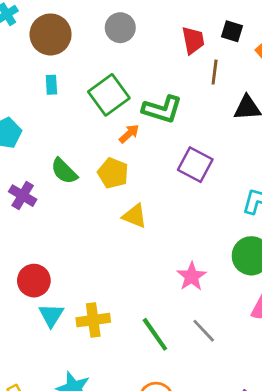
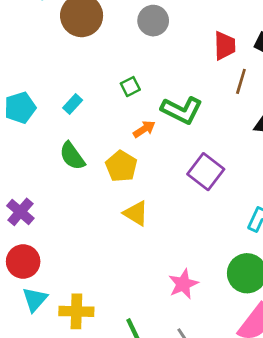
cyan rectangle: (51, 85) -> (73, 104), moved, turned 36
green square: (109, 95) -> (130, 87), size x0.5
purple cross: (23, 196) -> (20, 212), moved

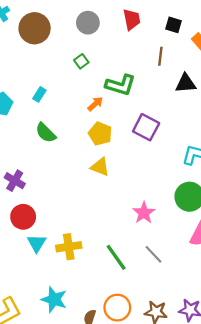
red trapezoid: (225, 46) -> (132, 19), moved
green square: (130, 87) -> (81, 61), moved
yellow pentagon: (121, 166) -> (100, 134), moved

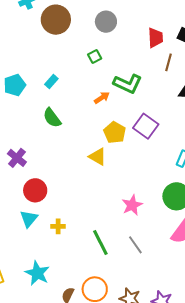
red trapezoid: (132, 19) -> (155, 38), moved
yellow pentagon: (100, 134) -> (115, 132), moved
red circle: (23, 217) -> (35, 190), moved
yellow cross: (69, 247) -> (58, 226), size x0.6

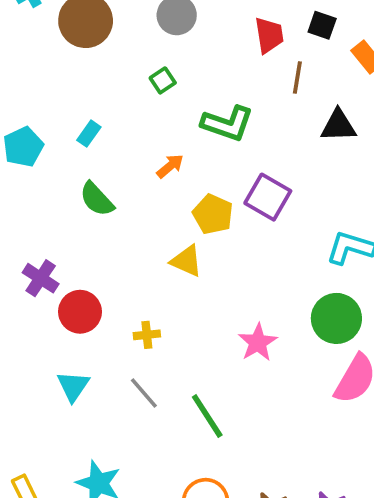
orange arrow: (102, 98) -> (170, 166), moved
red circle: (35, 190) -> (80, 312), moved
yellow cross: (58, 226) -> (147, 335), moved
gray line: (135, 245) -> (144, 393), moved

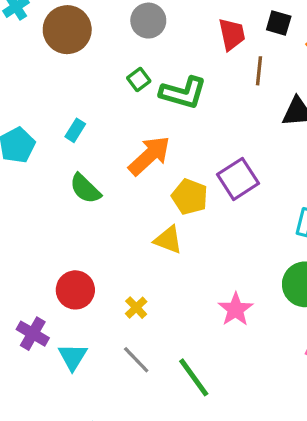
green L-shape: (227, 123) -> (183, 93), moved
orange arrow: (170, 166) -> (149, 156), size x1.8
purple square: (268, 197) -> (238, 179), turned 30
purple cross: (41, 278) -> (33, 334), moved
yellow cross: (147, 335) -> (136, 308), turned -35

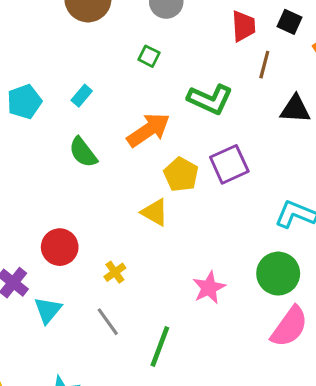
green square: (139, 79) -> (149, 56), turned -35
green L-shape: (183, 93) -> (210, 99), moved
green line: (194, 377) -> (160, 346), turned 48

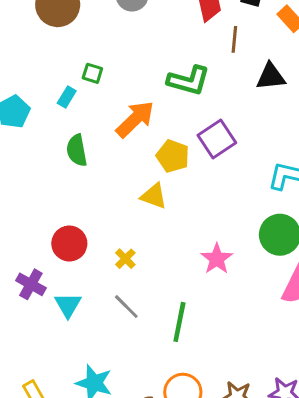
green square: (149, 56) -> (92, 73), moved
green semicircle: (83, 152) -> (77, 150), turned 36

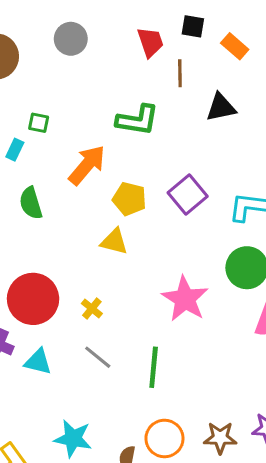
purple square: (217, 139) -> (188, 195), moved
red circle: (69, 244) -> (33, 299), size x1.4
pink star: (217, 259) -> (185, 299), size x1.4
cyan triangle: (68, 305) -> (38, 362), turned -40

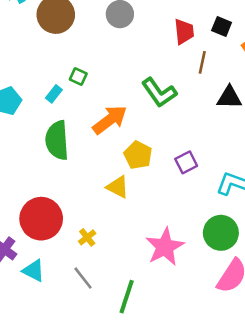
green L-shape: (137, 120) -> (159, 93), turned 33
purple square: (188, 195) -> (186, 162), size x0.7
green semicircle: (31, 203) -> (57, 140), size x1.4

